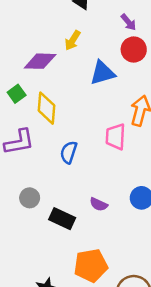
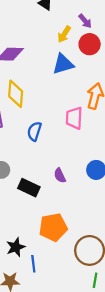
yellow arrow: (73, 40) -> (64, 34), moved
purple semicircle: (99, 204) -> (60, 175), turned 40

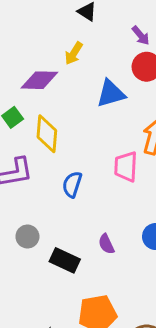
yellow arrow: (64, 34) -> (74, 53), moved

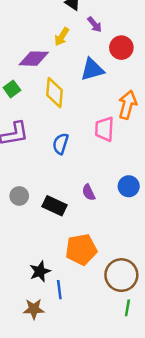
purple arrow: (141, 35) -> (95, 24), moved
yellow diamond: (47, 134) -> (54, 93), moved
gray circle: (27, 237) -> (19, 196), moved

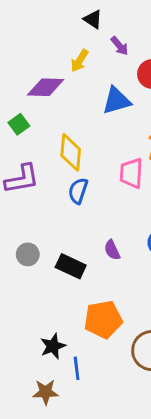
yellow diamond: (54, 93) -> (71, 152), moved

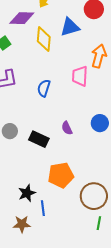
yellow diamond: (71, 152) -> (44, 39), moved

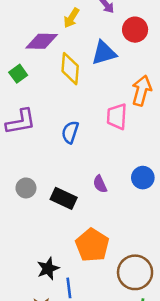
orange pentagon: (61, 175) -> (92, 245), turned -30

